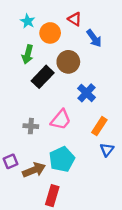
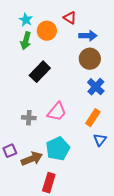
blue arrow: (94, 38) -> (88, 36), turned -54
green arrow: (28, 54) -> (26, 41), moved
brown circle: (68, 62) -> (90, 59), moved
blue cross: (86, 93) -> (96, 87), moved

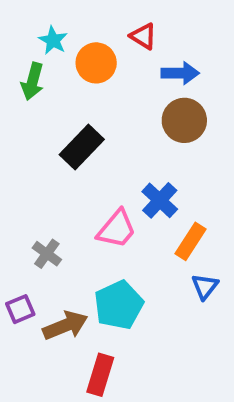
green arrow: (26, 41) -> (33, 81), moved
blue cross: (96, 87) -> (160, 200), moved
gray cross: (29, 118) -> (47, 254), moved, turned 32

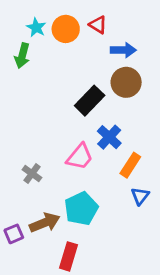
orange circle: (96, 63) -> (66, 29), moved
black rectangle: (82, 147) -> (90, 101), moved
purple square: (20, 309) -> (14, 234), moved

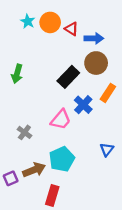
red triangle: (98, 25) -> (71, 29), moved
green arrow: (22, 56) -> (17, 74), moved
orange rectangle: (130, 165) -> (108, 93), moved

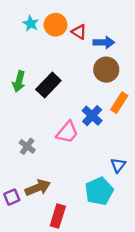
black rectangle: (68, 77) -> (48, 85), moved
cyan pentagon: (62, 159) -> (99, 191), moved

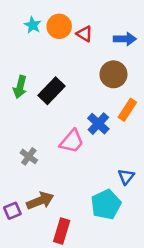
blue arrow: (104, 42) -> (125, 39), moved

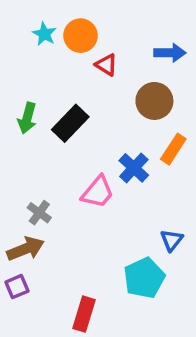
red triangle: (84, 34) -> (106, 65), moved
brown arrow: (40, 201) -> (26, 249), moved

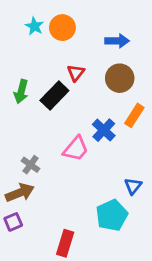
blue arrow: (170, 53) -> (117, 41), moved
red triangle: (106, 65) -> (76, 73), moved, turned 36

